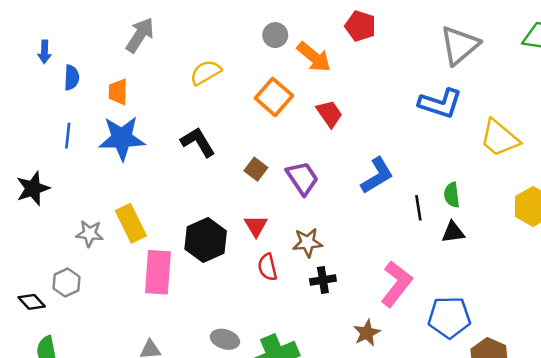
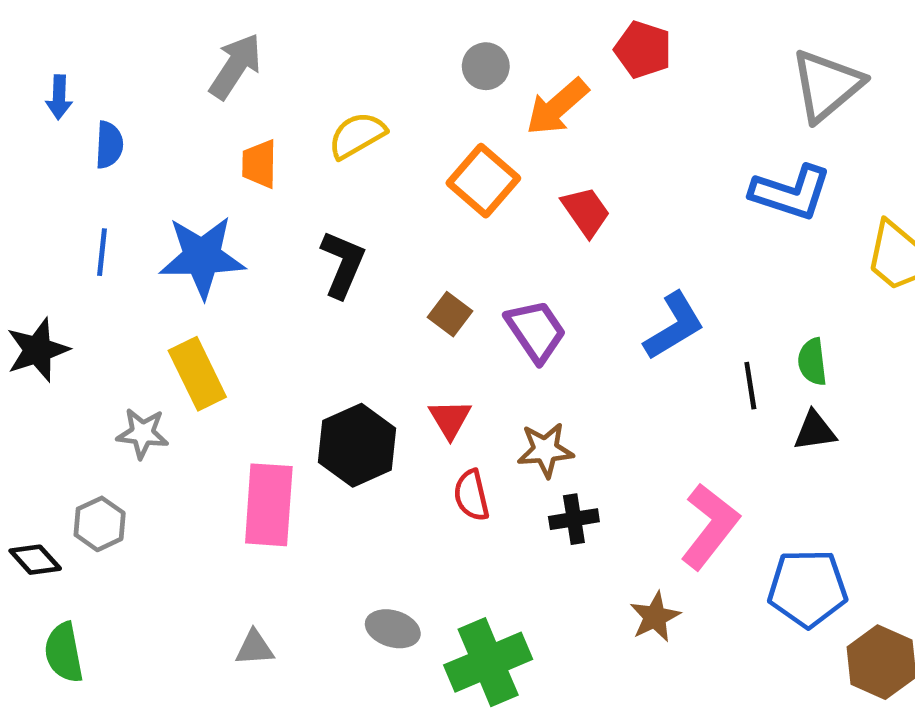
orange arrow: (314, 57) -> (557, 107), turned 99
orange trapezoid: (118, 92) -> (259, 164), moved
black L-shape: (198, 142) -> (343, 264), turned 54
yellow rectangle: (131, 223) -> (197, 374), moved

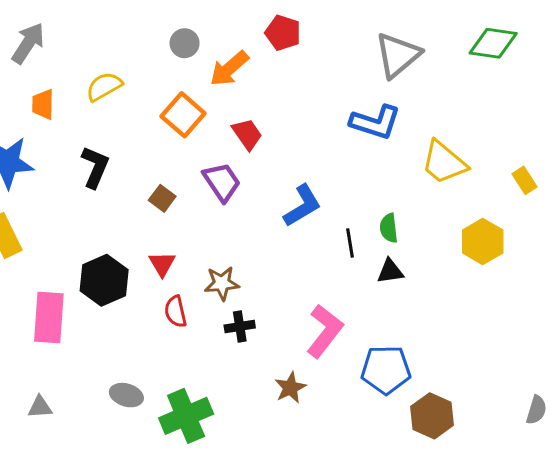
purple trapezoid: (536, 331) -> (222, 182), moved

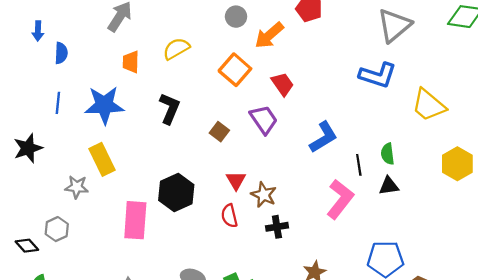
red triangle: (162, 264) -> (236, 180), moved
brown star: (222, 283) -> (264, 195), turned 30
pink L-shape: (325, 331) -> (340, 199), moved

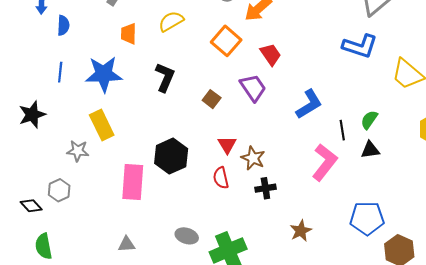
green semicircle: (388, 154) -> (369, 120), turned 42

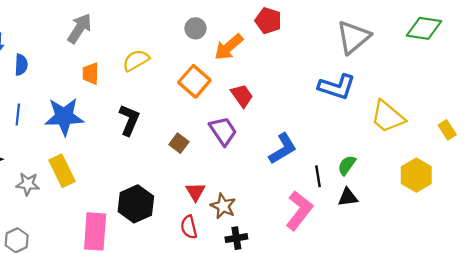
gray star: (78, 151) -> (28, 184), moved

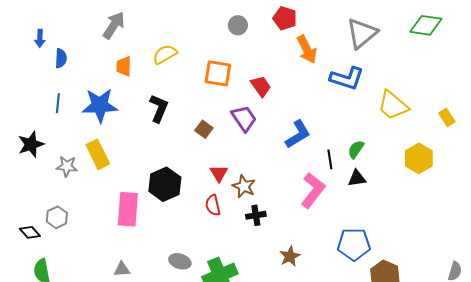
gray circle: (195, 28) -> (238, 25), moved
orange arrow: (229, 47) -> (307, 49), moved, turned -76
orange square: (194, 81) -> (218, 73), turned -32

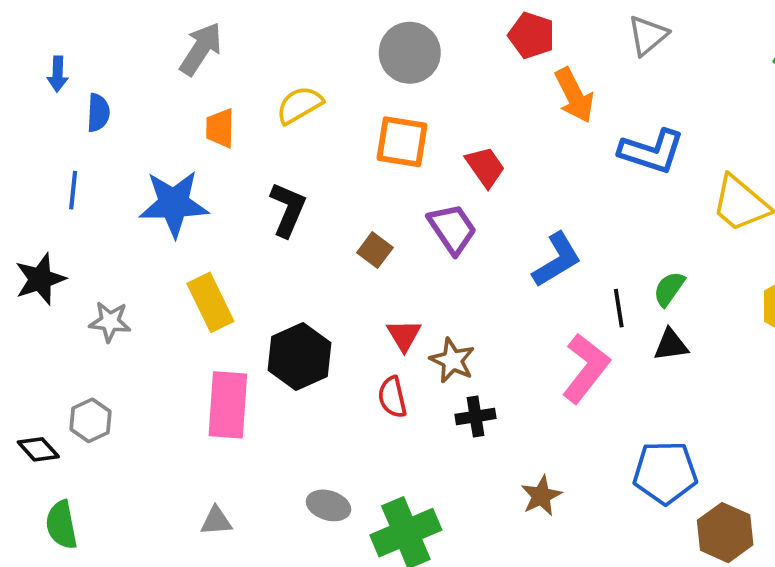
gray circle: (238, 25) -> (410, 53), moved, size x1.6
gray triangle: (362, 33) -> (648, 35), moved, size x0.7
blue line: (58, 103) -> (73, 190), moved
yellow rectangle: (98, 154) -> (210, 302), moved

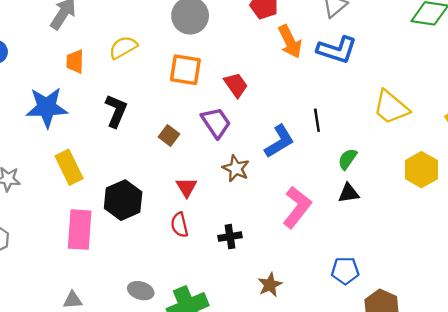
blue L-shape: (652, 151) -> (337, 50), moved
black line: (619, 308) -> (317, 120), moved
brown star: (452, 360) -> (236, 168), moved
blue pentagon: (665, 473) -> (345, 271), size x0.7

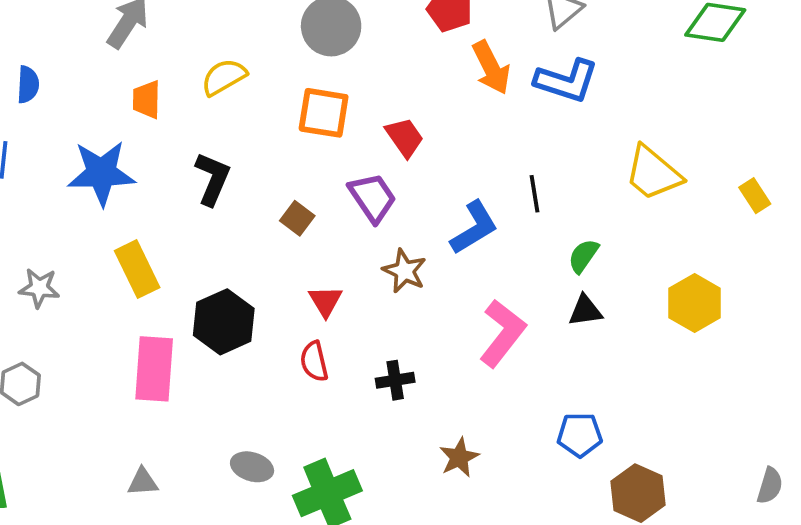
yellow hexagon: (421, 170) -> (695, 303), moved

